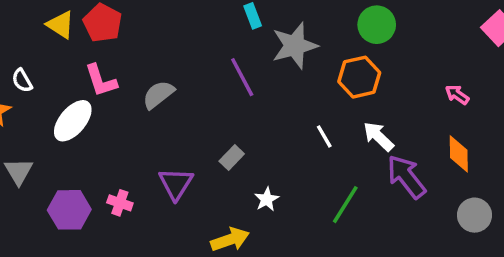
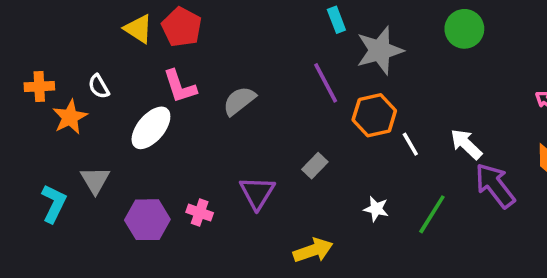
orange hexagon: (359, 77) -> (374, 115), moved
white star: (267, 199) -> (376, 209), moved, turned -30

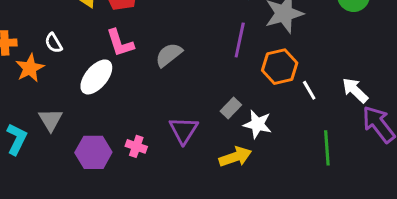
purple line: (326, 83) -> (240, 40), turned 40
white star: (376, 209) -> (257, 124), moved, size x1.4
green line: (432, 214) -> (327, 148), turned -36
yellow arrow: (313, 250) -> (235, 157), moved

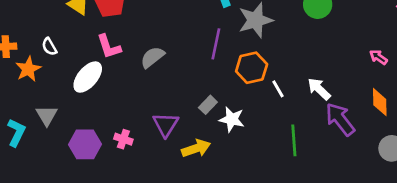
yellow arrow: (235, 157) -> (196, 148), moved

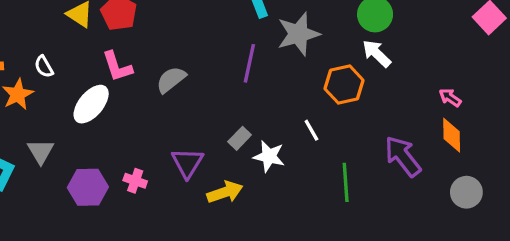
pink arrow: (378, 57) -> (450, 98), moved
orange hexagon: (252, 68) -> (344, 85), moved
white line: (278, 89) -> (311, 130), moved
white arrow: (319, 89) -> (377, 54), moved

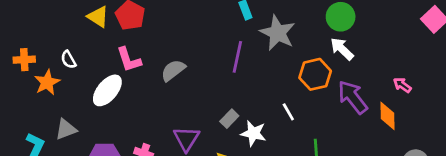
gray star: (298, 34) -> (278, 33), turned -30
orange diamond: (452, 135) -> (387, 116), moved
gray triangle: (41, 151) -> (66, 129), turned 40
purple arrow: (403, 156) -> (353, 97), moved

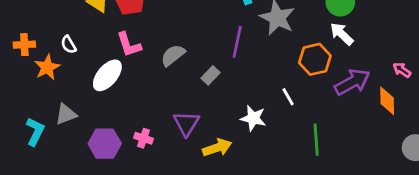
purple arrow: (353, 97) -> (352, 82), turned 99
gray rectangle: (229, 119) -> (210, 75), moved

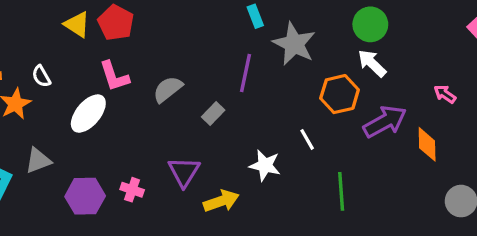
pink arrow: (402, 70) -> (445, 94), moved

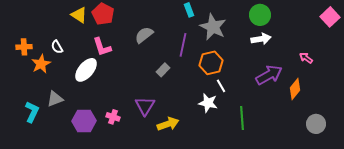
white arrow: (372, 63) -> (261, 39), turned 126
gray semicircle: (168, 89) -> (144, 35), moved
orange hexagon: (340, 94) -> (211, 63), moved
orange diamond: (427, 144) -> (295, 89), turned 40
white star: (265, 165) -> (208, 103), moved

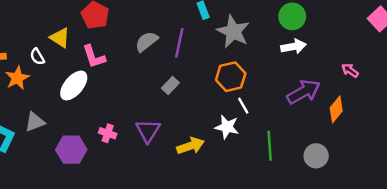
yellow triangle: (79, 15) -> (60, 38), moved
purple line: (183, 45) -> (179, 43), moved
pink cross: (113, 117) -> (108, 133), moved
yellow arrow: (168, 124) -> (191, 146), moved
gray circle: (316, 124) -> (316, 156), moved

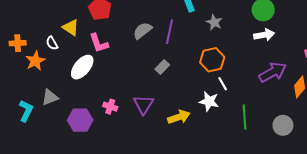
gray star: (233, 32) -> (214, 22), size x0.6

